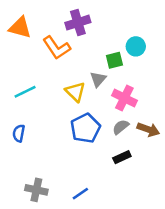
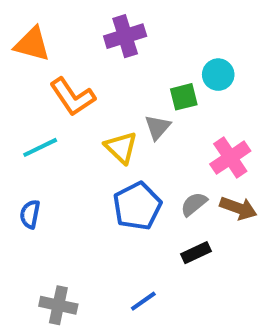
orange L-shape: (57, 48) -> (72, 97), moved
pink cross: (124, 98) -> (230, 158), moved, turned 30
blue line: (80, 194) -> (143, 301), moved

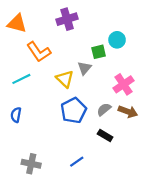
black rectangle: (196, 253) -> (105, 135), turned 56

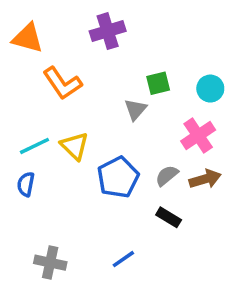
cyan circle: (117, 40) -> (210, 89), moved
cyan line: (21, 79) -> (35, 146), moved
yellow triangle: (65, 79) -> (75, 146), moved
brown arrow: (128, 112) -> (205, 179), turned -36

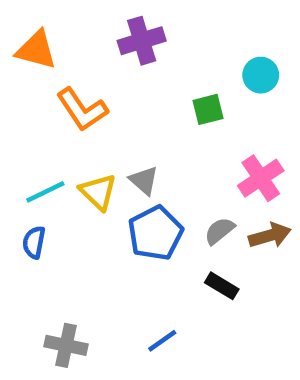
cyan circle: (210, 89) -> (261, 75), moved
gray triangle: (135, 109) -> (144, 180), moved, turned -30

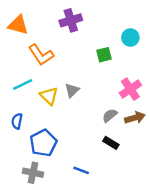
gray triangle: (144, 180) -> (72, 90), turned 35
cyan line: (45, 192) -> (23, 84), moved
blue pentagon: (155, 233) -> (43, 143), moved
blue line: (162, 341) -> (81, 170), turned 56

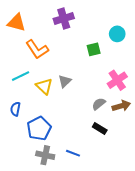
gray cross: (33, 173) -> (45, 155), moved

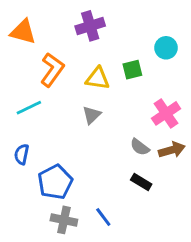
orange L-shape: (37, 49) -> (52, 70), turned -110
yellow triangle: (44, 86) -> (97, 78), moved, turned -36
gray semicircle: (99, 104) -> (140, 147), turned -104
blue line: (73, 153) -> (103, 217), turned 32

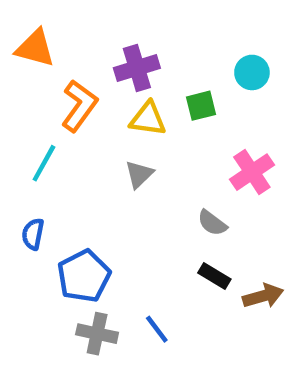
purple cross: (90, 26) -> (137, 68), moved
cyan line: (29, 108) -> (44, 163), turned -35
brown arrow: (172, 150) -> (263, 296), moved

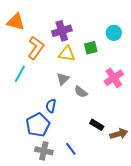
gray semicircle: (212, 223) -> (81, 92), moved
blue semicircle: (33, 234) -> (51, 106), moved

